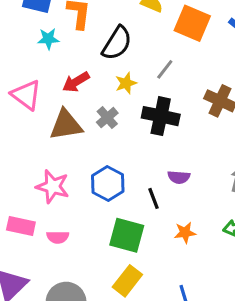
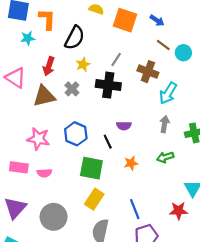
gray line: (165, 69) -> (116, 59), moved
red arrow: (76, 82) -> (49, 66), turned -36

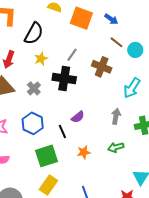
gray cross: (72, 89) -> (34, 88), moved
cyan arrow: (168, 93) -> (132, 88), moved
purple semicircle: (124, 126) -> (78, 117), turned -40
green square: (91, 168) -> (46, 156), turned -30

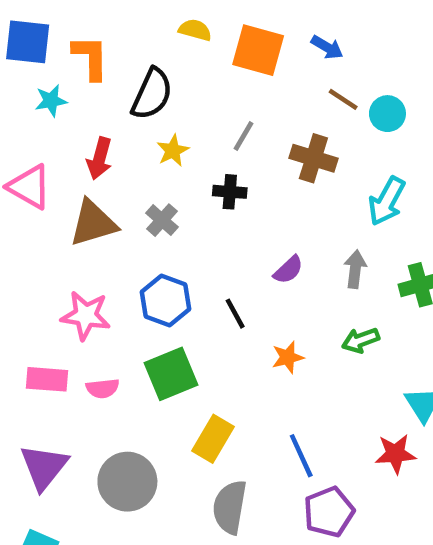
black cross: (64, 78) -> (230, 192), size x0.6
purple semicircle: (78, 117) -> (288, 270), moved
green square: (46, 156) -> (171, 374), moved

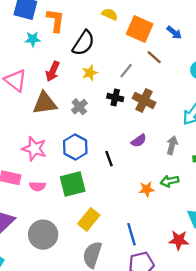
brown line: (343, 99) -> (154, 57), moved
brown cross: (313, 158) -> (144, 100), moved
orange star: (288, 357) -> (147, 189), moved

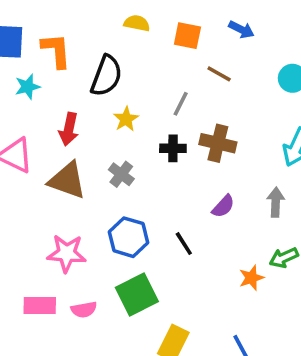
orange square: (140, 29) -> (187, 36), size x0.7
brown triangle: (45, 103) -> (67, 180), turned 40

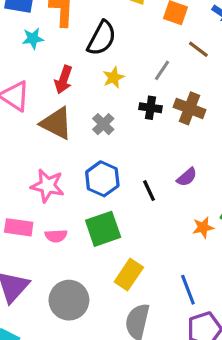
purple semicircle: (223, 206) -> (187, 177), moved

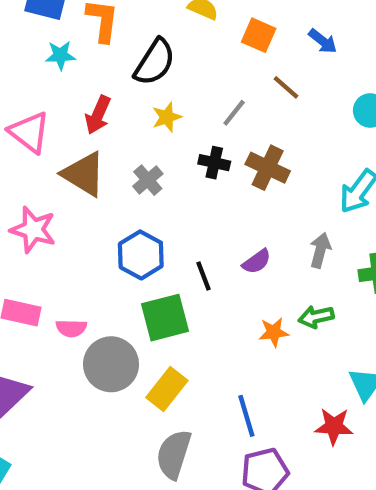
pink star: (48, 186) -> (33, 230), moved
green square: (103, 229) -> (165, 318), moved
gray circle: (69, 300) -> (111, 364), moved

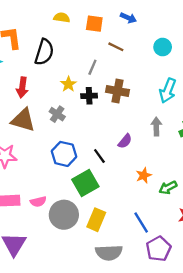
yellow star: (167, 117) -> (68, 84), moved
green arrow: (316, 317) -> (168, 188), moved
gray semicircle: (174, 454) -> (109, 253), turned -95

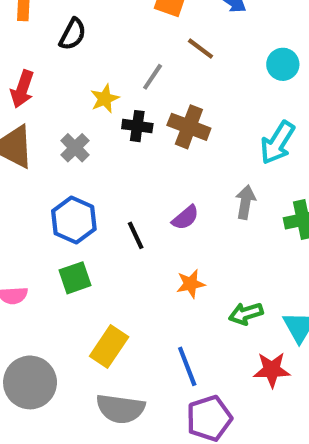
black semicircle: (44, 52) -> (73, 34), size x0.7
orange star: (144, 175) -> (191, 284), moved
green square: (85, 183) -> (75, 278), moved, size x0.7
gray circle: (64, 215) -> (30, 382), moved

